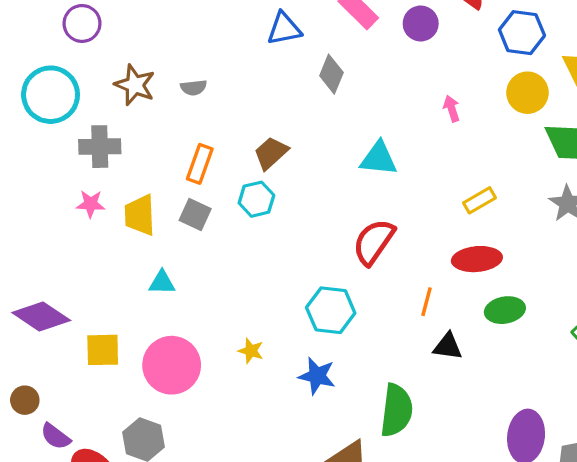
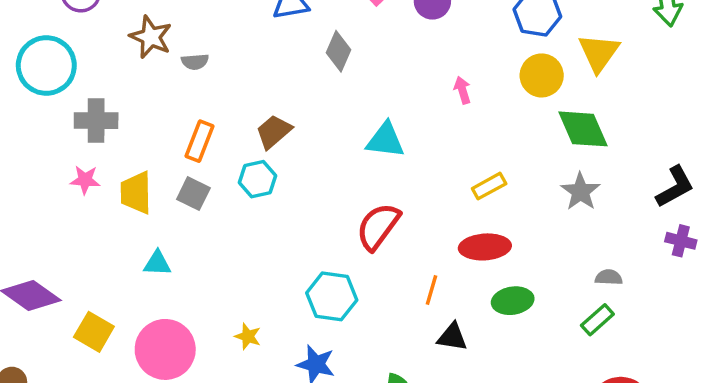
brown star: (135, 85) -> (151, 37), moved
yellow square: (103, 350) -> (94, 332), turned 30

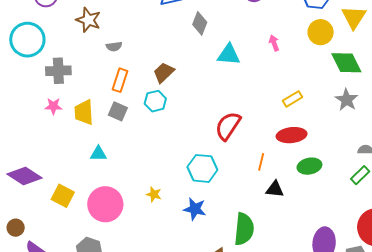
gray semicircle: (195, 62) -> (114, 46), moved
cyan triangle: (385, 140) -> (229, 55), moved

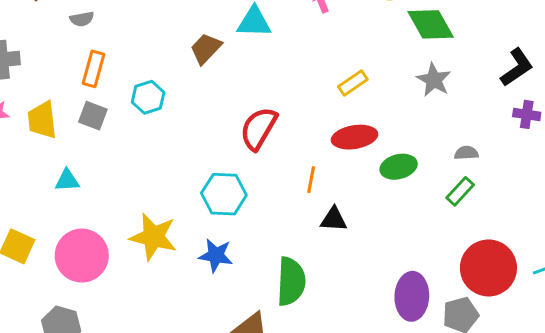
brown trapezoid: (164, 73) -> (206, 49), moved
green ellipse: (309, 166) -> (399, 167), moved
yellow star: (154, 194) -> (153, 237), size x2.0

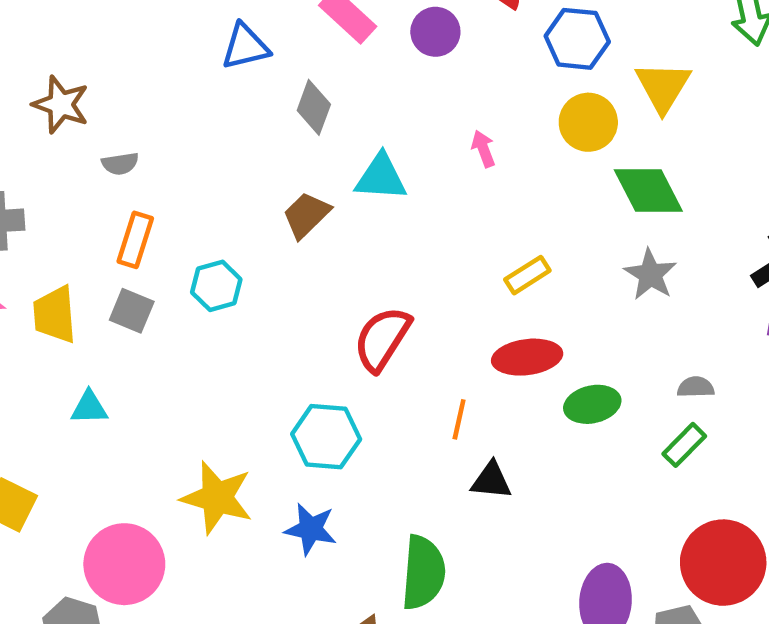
pink circle: (82, 256) -> (124, 564), moved

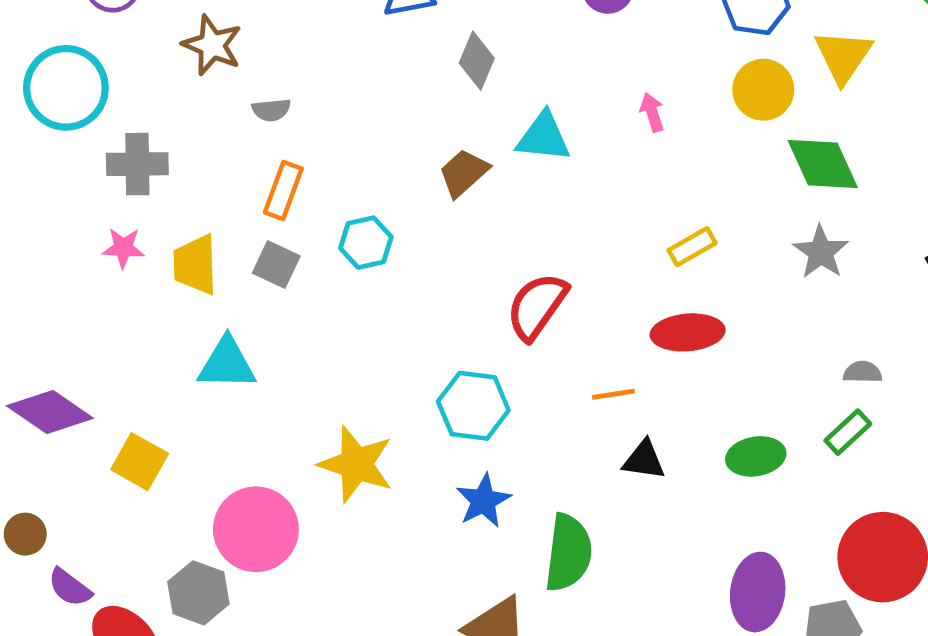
green ellipse: (592, 404) -> (756, 456), moved
cyan triangle: (89, 407) -> (227, 364), size x1.5
orange line: (459, 419) -> (613, 394), turned 66
blue star: (311, 529) -> (483, 501), moved, turned 30

